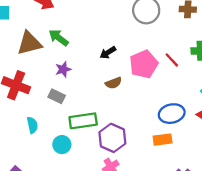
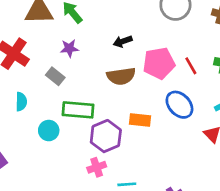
brown semicircle: (114, 83) -> (121, 76), size x1.5
blue ellipse: (172, 114) -> (179, 105), moved, turned 45
orange rectangle: (163, 140) -> (140, 120), moved

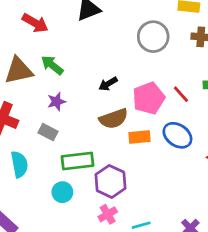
cyan semicircle: (21, 102) -> (19, 164), size x1.4
orange rectangle: (140, 120) -> (140, 137), moved
cyan circle: (49, 131) -> (62, 192), moved

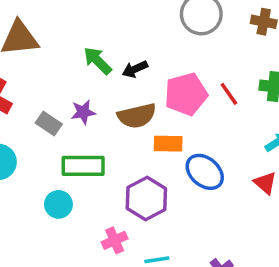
green arrow: (52, 65) -> (98, 61), moved
purple star: (56, 102) -> (83, 112), moved
blue ellipse: (177, 135) -> (205, 172), moved
purple hexagon: (110, 181) -> (146, 198), moved

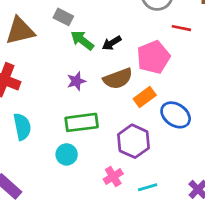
red line: (229, 94) -> (181, 28), moved, turned -36
gray rectangle: (49, 123) -> (63, 17), moved
orange rectangle: (168, 144) -> (145, 97), turned -30

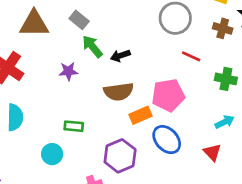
pink pentagon: (153, 57) -> (168, 95), moved
purple star: (76, 81) -> (68, 71), moved
green rectangle: (82, 122) -> (74, 126), size x0.6

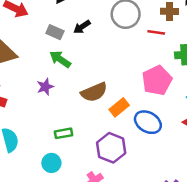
gray rectangle: (79, 20) -> (55, 32), moved
black arrow: (120, 56) -> (82, 27), moved
red line: (191, 56) -> (156, 32), moved
pink pentagon: (168, 95) -> (157, 80), moved

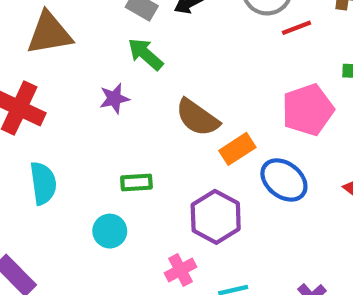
red line: (156, 32) -> (297, 28), moved, turned -36
brown semicircle: (94, 92) -> (197, 118), turned 52

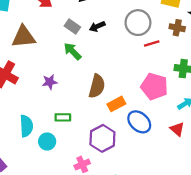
purple star: (114, 99) -> (50, 82), moved
pink pentagon: (308, 110) -> (154, 86), turned 30
brown semicircle: (197, 118) -> (97, 86), turned -115
cyan semicircle: (43, 183) -> (26, 126), moved

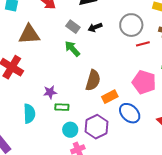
purple star: (50, 82) -> (50, 92), moved
cyan circle: (47, 142) -> (70, 130), moved

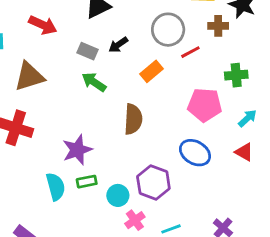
purple star: (50, 92) -> (77, 150), size x1.5
orange rectangle: (110, 97) -> (152, 71), moved
green rectangle: (62, 107) -> (87, 182), moved

